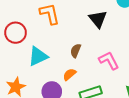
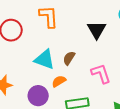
cyan triangle: (38, 56) -> (45, 59), moved, turned 35

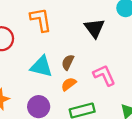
orange semicircle: (59, 81) -> (69, 84), moved

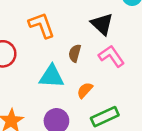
brown semicircle: (68, 62) -> (75, 53), moved
pink L-shape: (104, 75) -> (111, 56), moved

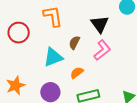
pink L-shape: (111, 56) -> (102, 50), turned 75
cyan triangle: (52, 76) -> (53, 57), turned -35

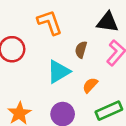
black triangle: (100, 24) -> (107, 22), turned -36

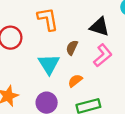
cyan triangle: (58, 72) -> (49, 64), turned -40

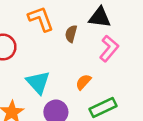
brown semicircle: (72, 48) -> (71, 34), moved
cyan triangle: (49, 64) -> (38, 82), moved

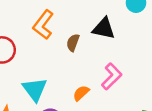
orange L-shape: (41, 19) -> (43, 25), turned -128
pink L-shape: (109, 48) -> (112, 76), moved

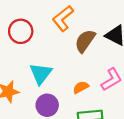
brown semicircle: (73, 43) -> (85, 41), size x1.5

